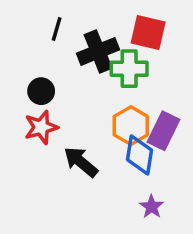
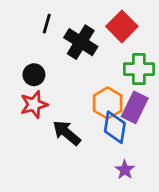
red square: (148, 32) -> (122, 26), turned 32
black cross: (98, 51) -> (81, 42), turned -36
green cross: (129, 69) -> (139, 69), moved

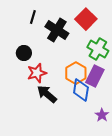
green cross: (139, 69) -> (98, 49), turned 30
red star: (34, 105) -> (37, 73), moved
purple star: (125, 170) -> (102, 115), moved

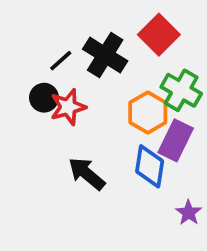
black line: (33, 17) -> (61, 61), moved, turned 32
red star: (37, 73) -> (68, 107), moved
orange hexagon: (76, 73) -> (148, 113), moved

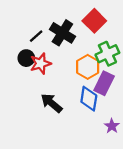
green cross: (181, 90) -> (107, 54), turned 35

